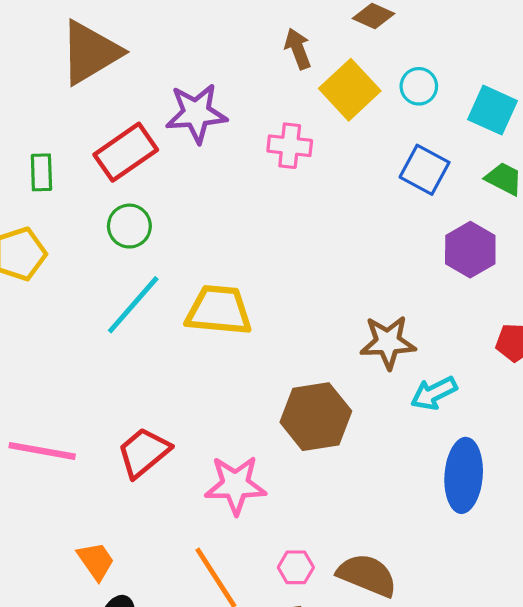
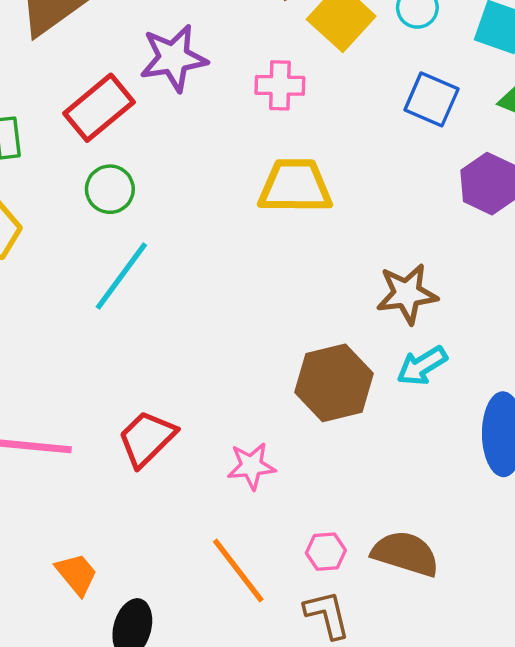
yellow trapezoid: (219, 310) -> (295, 186), moved
cyan arrow: (434, 393) -> (422, 366), moved
pink star: (235, 485) -> (251, 466), size x0.7
orange trapezoid: (96, 561) -> (76, 574), moved

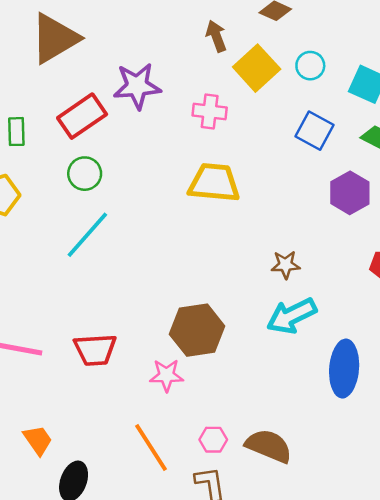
brown star: (407, 294) -> (286, 265), size x0.7
cyan arrow: (422, 366) -> (292, 316), size x1.4
brown hexagon: (334, 383) -> (197, 330), moved
red trapezoid: (147, 438) -> (95, 350), turned -144

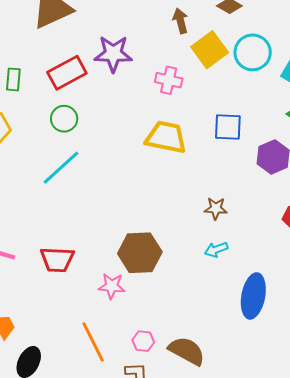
cyan circle: (310, 66) -> (253, 52), size x1.6
blue square: (314, 131) -> (228, 127), moved, turned -32
cyan arrow: (292, 316) -> (216, 250), size x0.6

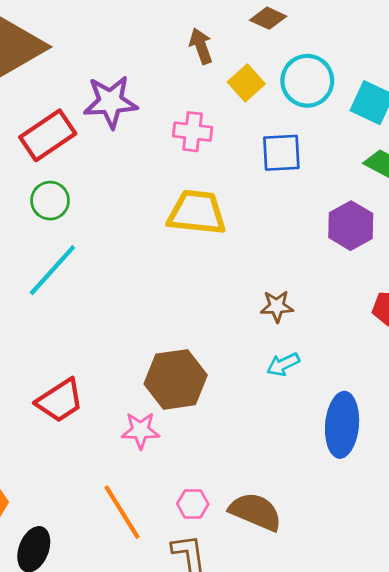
yellow square: (210, 50) -> (246, 83), size x0.7
blue square: (228, 127) -> (281, 153), moved
red trapezoid: (57, 260) -> (60, 401), turned -30

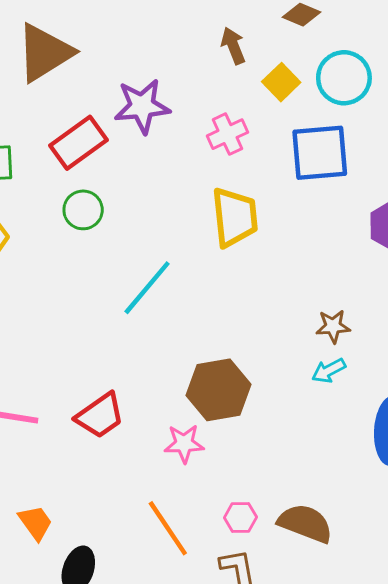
pink cross: (193, 132) -> (228, 134), turned -30
blue square: (281, 153) -> (320, 153), size x1.4
yellow trapezoid: (197, 213) -> (235, 217), turned 80
cyan line: (52, 270) -> (147, 288), moved
brown star: (277, 306) -> (333, 326), moved

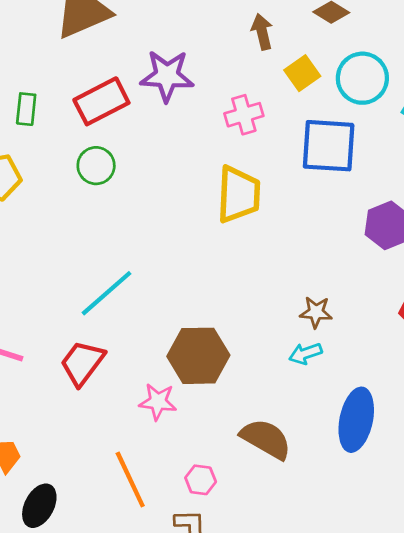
cyan line: (147, 288) -> (106, 293), moved
red trapezoid: (100, 416) -> (82, 363), turned 153
brown semicircle: (305, 523) -> (266, 439), moved

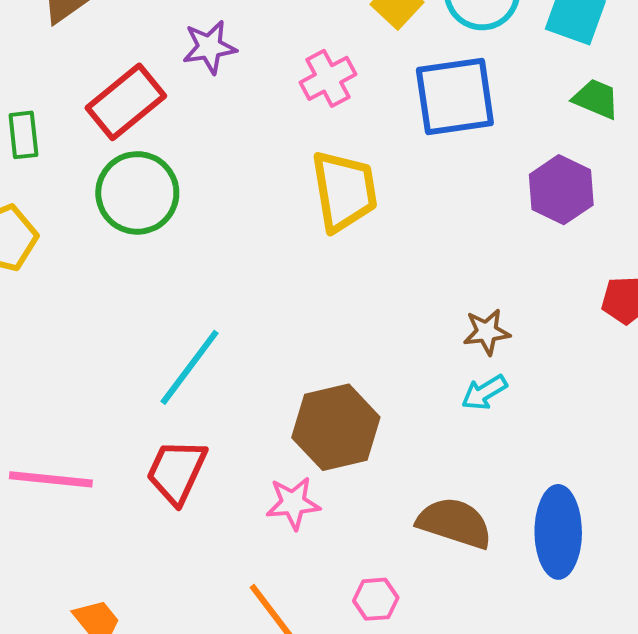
purple star: (167, 76) -> (209, 47), size x0.7
green circle: (96, 166) -> (137, 193), size x1.5
blue ellipse: (356, 420) -> (558, 532), moved

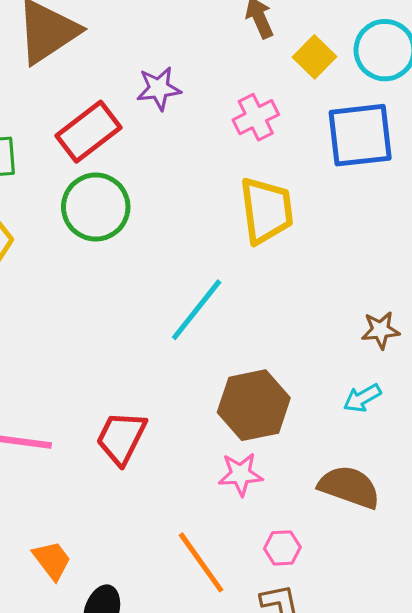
cyan line: (190, 367) -> (197, 310), moved
cyan arrow: (484, 392) -> (362, 398), moved
pink star: (293, 503) -> (241, 474), moved

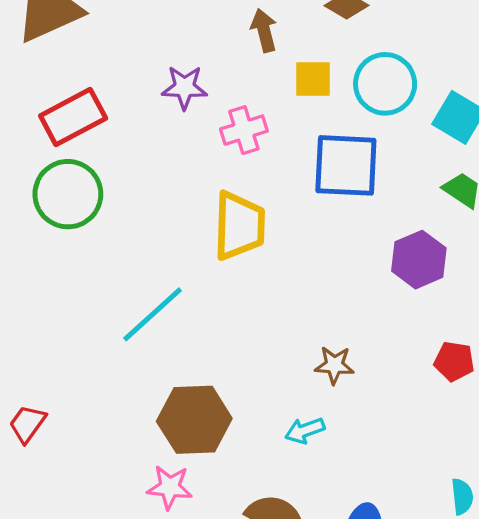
yellow square: (314, 57) -> (313, 79), turned 36
purple star: (159, 88) -> (184, 87), moved
red trapezoid: (121, 438) -> (27, 424), moved, size x0.7

